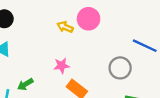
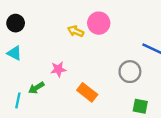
pink star: (62, 66) -> (58, 69), moved

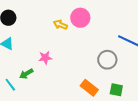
orange rectangle: (87, 92) -> (89, 88), moved
cyan line: (18, 100) -> (10, 85), turned -48

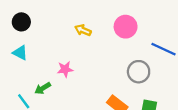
pink circle: (80, 18) -> (126, 27), moved

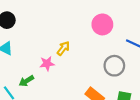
yellow arrow: (83, 30) -> (63, 48), moved, turned 104

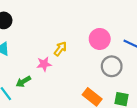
pink circle: (102, 24) -> (100, 39), moved

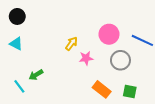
pink star: (44, 64) -> (86, 58), moved

